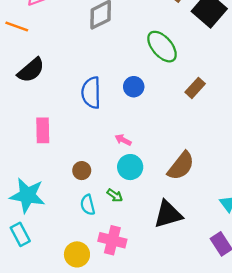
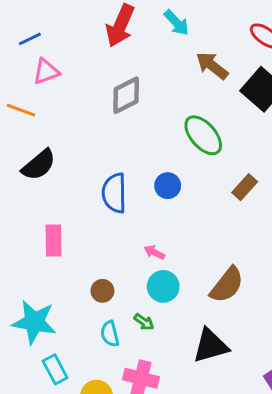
cyan rectangle: (20, 234) -> (55, 369), moved

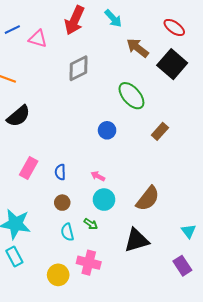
pink triangle: (46, 72) -> (38, 39), moved, turned 36
blue semicircle: (114, 193) -> (60, 172), moved, size x0.6
pink rectangle: (54, 240) -> (29, 168), turned 30
cyan rectangle: (55, 369) -> (14, 257), moved

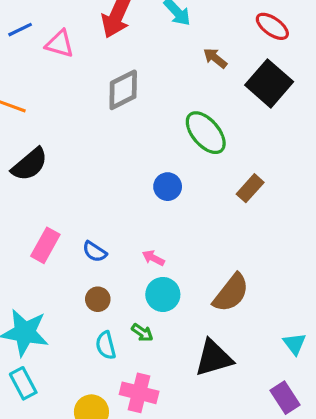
brown arrow: (138, 48) -> (215, 58), size x0.7
blue semicircle: (60, 172) -> (95, 252), turned -56

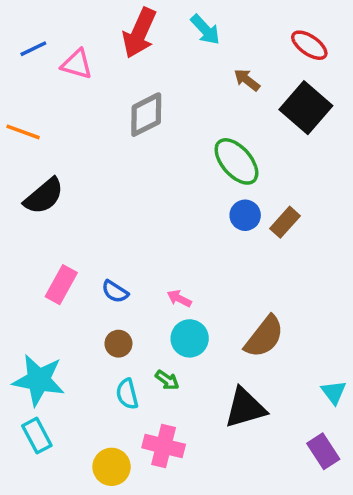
blue circle: (168, 187) -> (245, 215), moved

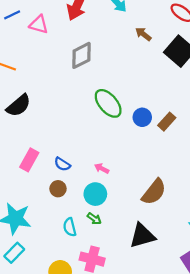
green ellipse: (236, 161) -> (108, 103), moved
cyan circle: (190, 338) -> (95, 194), moved
brown circle: (118, 344) -> (58, 189), moved
cyan rectangle: (37, 436) -> (14, 253), turned 72

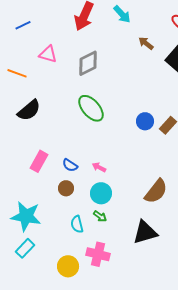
pink triangle: (39, 24) -> (48, 54), moved
green ellipse: (108, 103) -> (91, 108), moved
pink arrow: (102, 168) -> (99, 167), moved

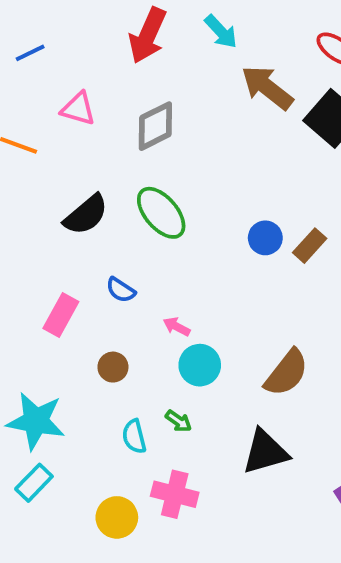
brown arrow: (146, 43) -> (267, 88), size x1.8
black semicircle: (29, 110) -> (86, 215), moved
blue semicircle: (70, 165) -> (121, 290), moved
cyan circle: (101, 193) -> (200, 365), moved

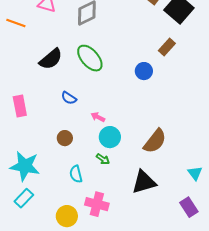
brown rectangle: (310, 246) -> (167, 47), moved
pink rectangle: (61, 315) -> (20, 106), moved, turned -40
green arrow: (179, 421) -> (103, 159), moved

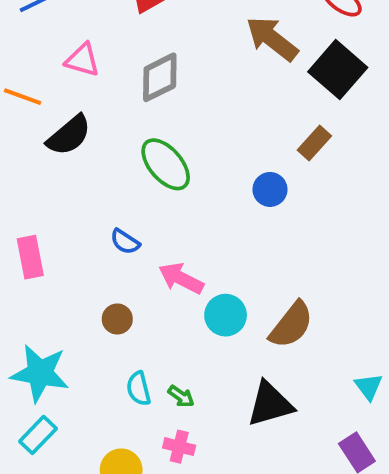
black semicircle: (51, 59) -> (69, 135), moved
pink arrow: (98, 117) -> (181, 278), size x1.6
cyan circle: (110, 137) -> (226, 315), moved
green arrow: (103, 159) -> (181, 396), moved
pink cross: (97, 204) -> (179, 447), size x0.7

